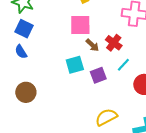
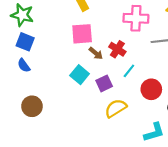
cyan square: (75, 65) -> (80, 75), turned -30
yellow semicircle: (106, 117) -> (116, 108), moved

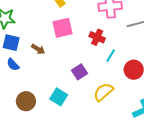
brown arrow: (96, 53) -> (38, 49), moved
cyan square: (80, 75) -> (59, 97), moved
purple square: (104, 83) -> (79, 72), moved

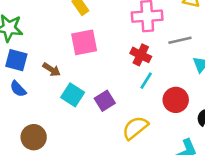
red cross: (97, 37) -> (141, 55), moved
cyan square: (59, 97) -> (73, 95), moved

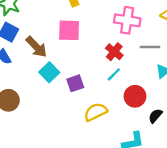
brown arrow: (52, 70) -> (36, 47), size x1.5

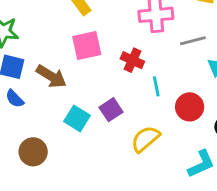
red cross: (114, 52) -> (132, 60), moved
cyan square: (49, 72) -> (77, 118), moved
cyan line: (114, 74) -> (156, 86), turned -42

